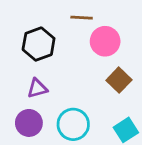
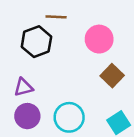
brown line: (82, 18) -> (56, 17), moved
purple triangle: (37, 88) -> (23, 87), moved

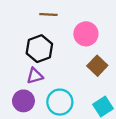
black hexagon: (36, 42) -> (39, 49), moved
purple triangle: (23, 87) -> (35, 76), moved

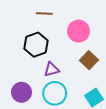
purple triangle: (35, 76) -> (52, 69), moved

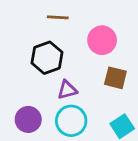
brown square: (89, 60) -> (115, 78), turned -30

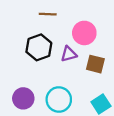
purple triangle: (67, 90) -> (69, 54), moved

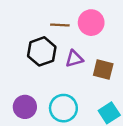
brown line: (48, 14) -> (60, 25), moved
pink circle: (84, 33) -> (91, 23), moved

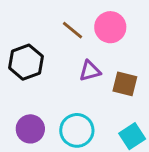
brown line: (60, 25) -> (72, 30), turned 36
black hexagon: (42, 51) -> (26, 62), moved

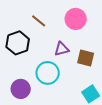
brown line: (72, 30) -> (39, 21), moved
cyan circle: (77, 130) -> (48, 73), moved

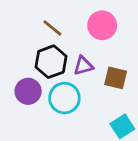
black hexagon: (18, 43) -> (51, 62), moved
purple circle: (21, 89) -> (28, 91), moved

